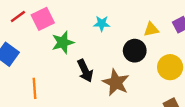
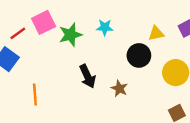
red line: (18, 16) -> (18, 33), moved
green star: (63, 42) -> (70, 35), moved
brown star: (116, 82) -> (119, 88), size x0.6

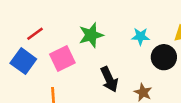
pink square: (44, 22) -> (62, 58), moved
cyan star: (105, 27) -> (140, 36), moved

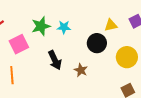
cyan star: (140, 36) -> (64, 27), moved

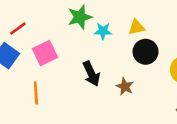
yellow triangle: (111, 25) -> (137, 27), moved
green star: (41, 26) -> (80, 17), moved

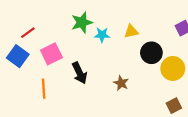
black circle: (146, 52) -> (151, 53), moved
black arrow: (91, 74) -> (80, 73), moved

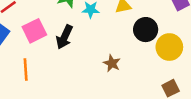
black arrow: (80, 73) -> (64, 37), moved, turned 50

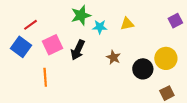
black circle: (146, 30) -> (143, 69), moved
brown star: (112, 63) -> (113, 57), moved

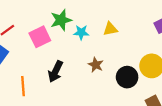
pink square: (53, 45) -> (40, 37), moved
black arrow: (78, 50) -> (55, 72), moved

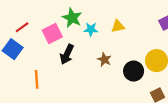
green star: (61, 20) -> (72, 18), turned -30
black arrow: (55, 72) -> (67, 54), moved

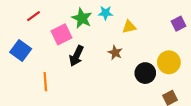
red line: (22, 27) -> (34, 16), moved
cyan star: (91, 29) -> (105, 13), moved
brown star: (104, 60) -> (115, 53), moved

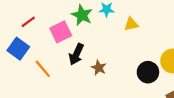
red line: (34, 16) -> (28, 22), moved
brown star: (115, 53) -> (99, 68), moved
orange line: (45, 82) -> (43, 69), moved, turned -36

